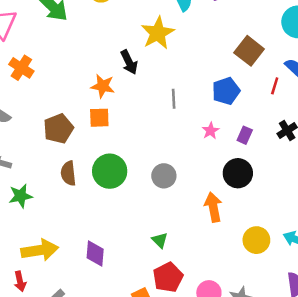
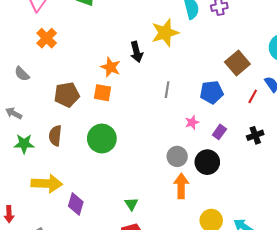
brown semicircle: (68, 173) -> (55, 136), moved
gray circle: (164, 176) -> (177, 156), moved
yellow arrow: (40, 250) -> (47, 184), moved

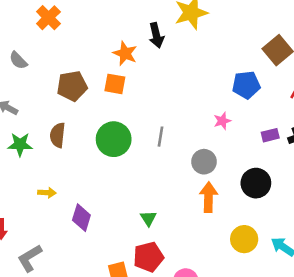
gray line: (167, 90) -> (160, 137), moved
purple rectangle: (219, 132) -> (270, 135), moved, turned 40
black circle: (207, 162) -> (256, 183), moved
yellow arrow: (47, 184) -> (47, 193), size x0.5

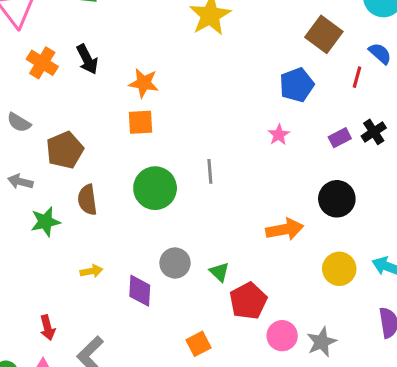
black arrow: (156, 35) -> (87, 59), moved
brown pentagon: (72, 86) -> (65, 150), moved
gray circle: (204, 162) -> (175, 263), moved
orange arrow: (208, 197) -> (285, 229), turned 92
red pentagon: (148, 257) -> (248, 301), moved

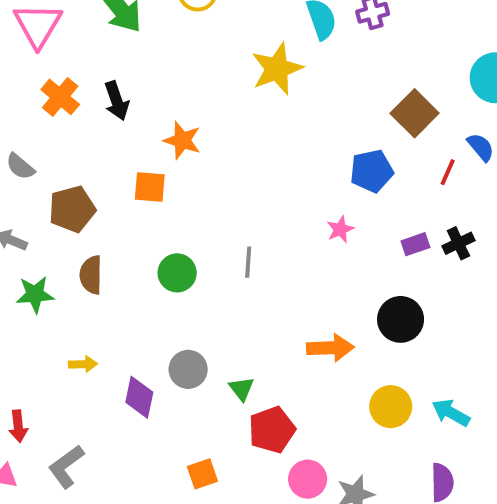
orange square: (141, 122) -> (150, 187), moved
green circle: (155, 188) -> (177, 273), size x0.7

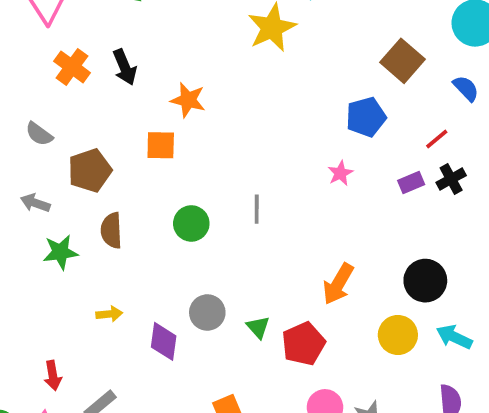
red line: (448, 172) -> (437, 139), moved, turned 30
black circle: (401, 319) -> (425, 281), moved
orange arrow: (330, 348) -> (338, 284), turned 126
red pentagon: (272, 430) -> (303, 344), moved

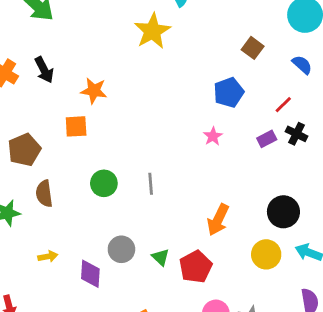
brown square: (402, 61) -> (253, 48), size x0.7
black cross: (451, 179) -> (297, 134), turned -30
gray line: (257, 209) -> (151, 184), moved

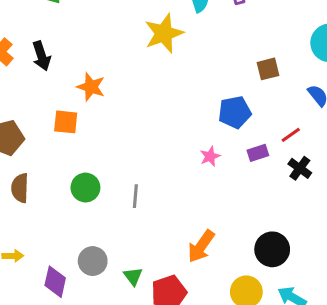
brown square: (253, 48) -> (268, 69), turned 30
purple rectangle: (267, 139) -> (258, 153), moved

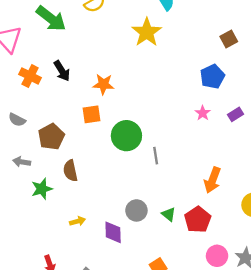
purple rectangle: (258, 153) -> (235, 114), moved
green circle: (85, 188) -> (126, 136), moved, size x1.4

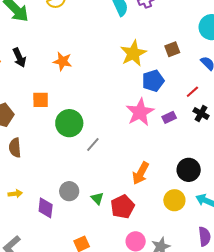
yellow star: (147, 32) -> (133, 53), moved
orange star: (103, 84) -> (63, 61), moved
pink star: (203, 113) -> (140, 112), size x2.0
gray line: (156, 156) -> (93, 145), turned 42

